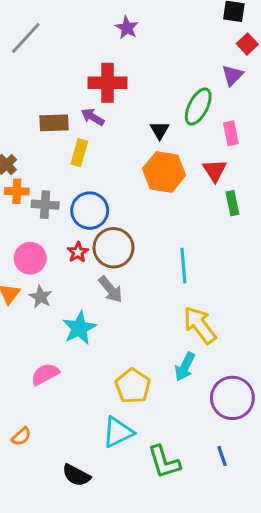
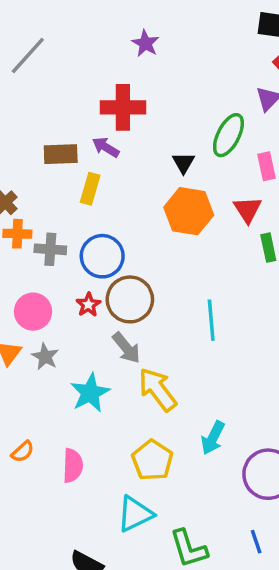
yellow arrow: (200, 325) -> (158, 389), moved
pink semicircle: (45, 374) -> (73, 466), moved, turned 120
orange semicircle: (21, 437) -> (23, 452), moved

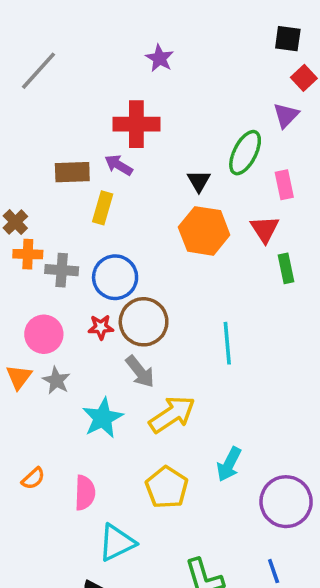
red star: (88, 305) -> (101, 327), turned 30
yellow arrow: (158, 389) -> (172, 414), turned 93
cyan triangle: (135, 514) -> (117, 543), moved

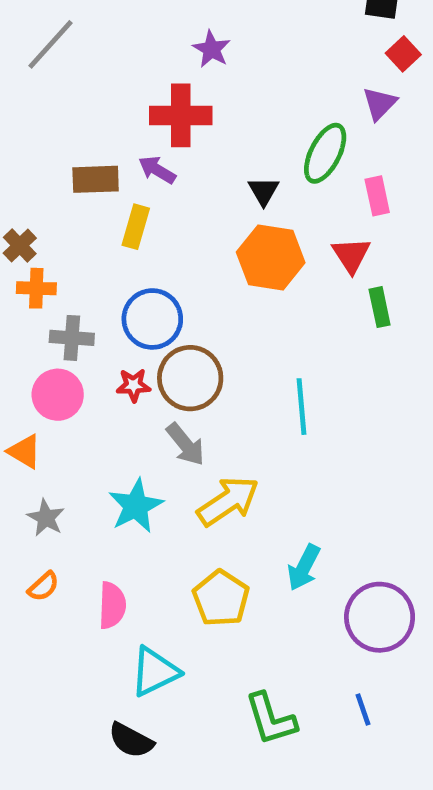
purple star: (160, 58) -> (212, 49), moved
gray cross: (62, 270) -> (72, 338), moved
orange triangle: (19, 377) -> (25, 451), turned -36
gray star: (56, 381) -> (46, 518), moved

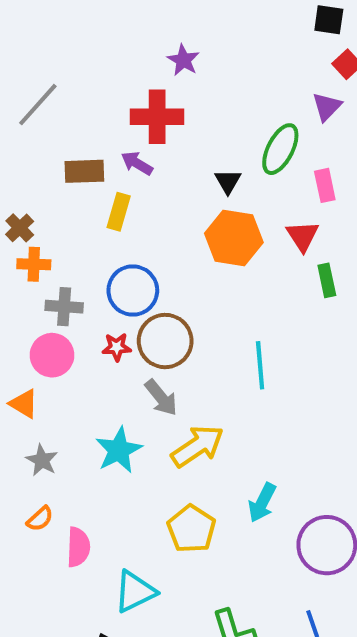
gray line: (51, 44) -> (38, 105), moved
pink semicircle: (112, 605) -> (78, 547), moved

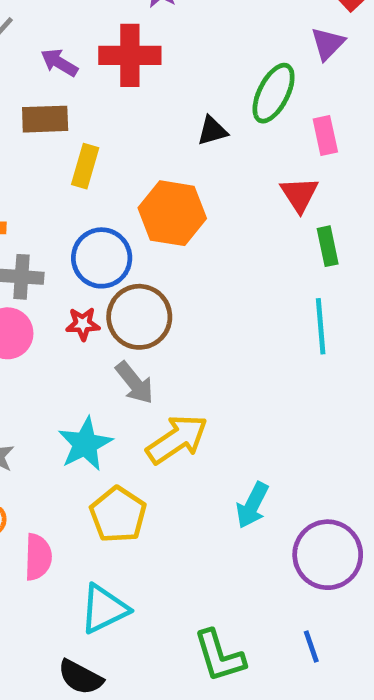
purple arrow: (137, 163) -> (59, 63), moved
black triangle: (228, 181) -> (212, 131), turned 44
orange hexagon: (234, 238) -> (172, 213), moved
cyan line: (260, 365) -> (321, 326), moved
yellow pentagon: (191, 529) -> (118, 515), moved

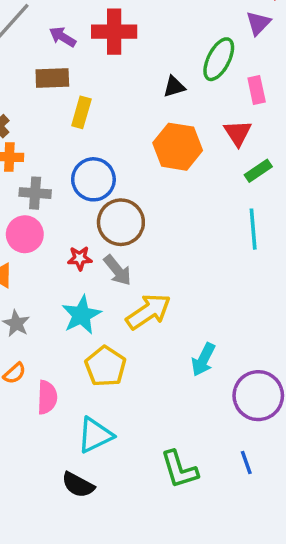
orange hexagon: (172, 213) -> (178, 147), moved
green rectangle: (328, 246) -> (258, 171), turned 68
red star: (83, 324) -> (80, 258), moved

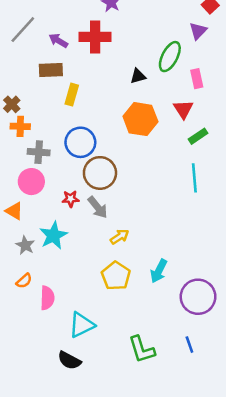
yellow arrow: (148, 311) -> (120, 237), size x0.6
cyan star: (81, 315) -> (53, 235), moved
yellow pentagon: (105, 366) -> (116, 276), moved

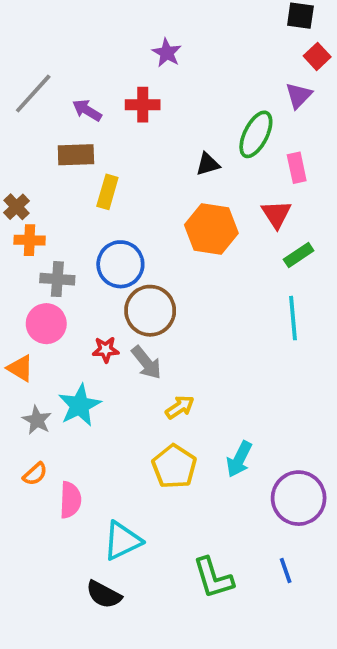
red cross: (95, 37) -> (143, 105), size x0.7

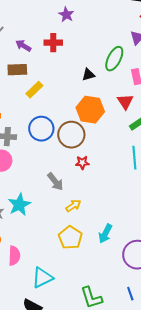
yellow rectangle: (107, 192) -> (34, 90), turned 30
brown circle: (150, 311) -> (71, 135), moved
red star: (106, 350) -> (82, 163), moved

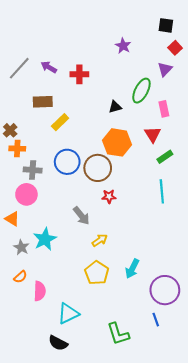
purple star: (66, 15) -> (123, 46), moved
purple arrow: (23, 46) -> (49, 67), moved
blue line: (130, 294) -> (156, 320), moved

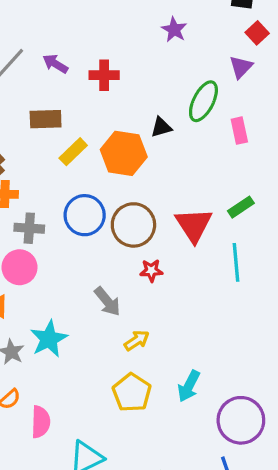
red triangle: (153, 134) -> (194, 225), moved, size x1.4
orange hexagon: (117, 142) -> (124, 153), moved

